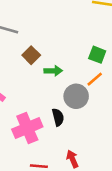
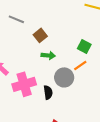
brown square: (31, 55) -> (40, 35), moved
pink cross: (27, 128) -> (24, 84), moved

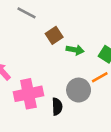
green arrow: (48, 55) -> (75, 50), moved

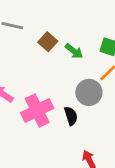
green arrow: (75, 50) -> (74, 51), turned 42

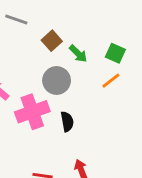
gray circle: (89, 92) -> (57, 81), moved

